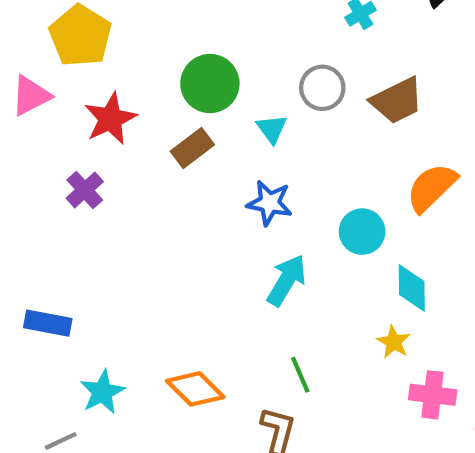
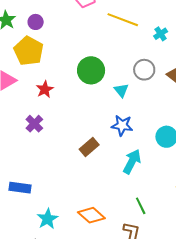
red star: (110, 119) -> (45, 89), size x0.7
brown rectangle: (192, 148) -> (89, 147), moved

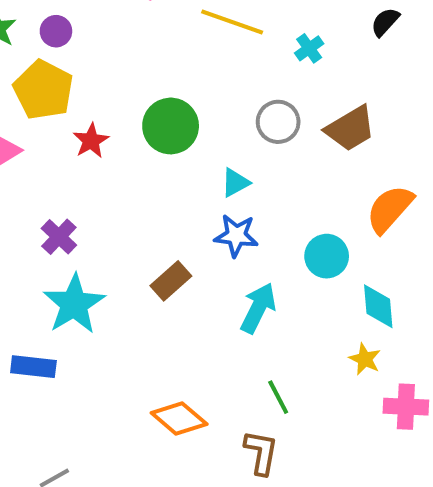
red star: (45, 89) -> (91, 141), moved
cyan triangle: (121, 90) -> (235, 183), moved, turned 42
cyan star: (48, 219) -> (74, 304), moved, size x1.4

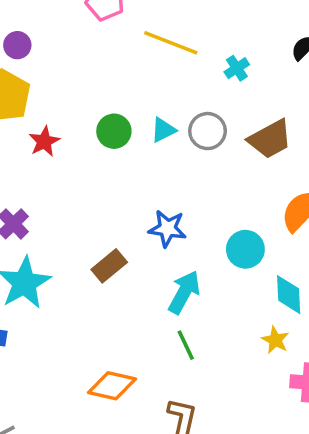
green circle: (171, 126) -> (114, 131), size x0.7
cyan triangle: (235, 183) -> (163, 130), moved
green line: (278, 397) -> (186, 345), moved
orange diamond: (179, 419) -> (112, 386), turned -30

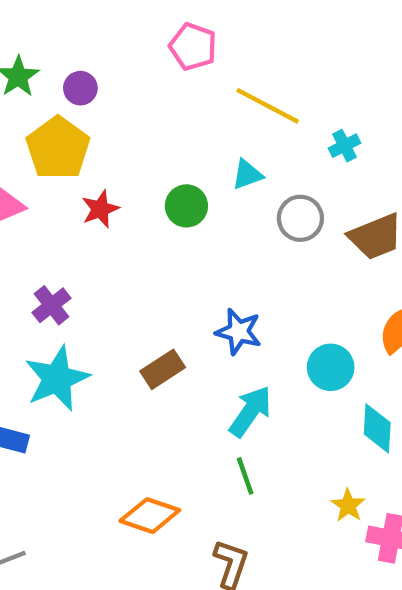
cyan triangle: (163, 130) -> (247, 174), moved
yellow star: (275, 340) -> (348, 505), moved

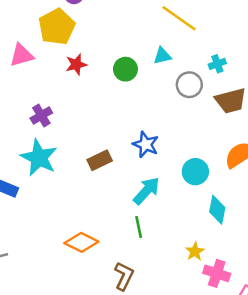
cyan cross: (345, 146) -> (217, 64), moved
cyan star: (57, 379) -> (39, 158), turned -30

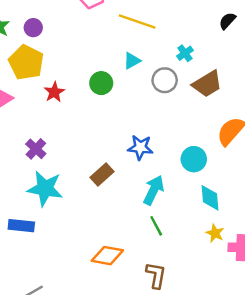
cyan diamond: (217, 210) -> (210, 198), moved

